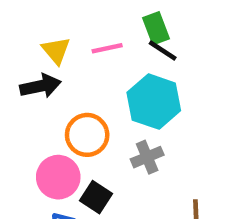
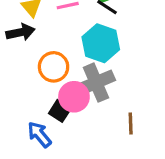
gray cross: (147, 157) -> (96, 83), size x1.6
pink circle: (58, 177) -> (74, 97), moved

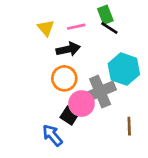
black arrow: (20, 32) -> (68, 49), moved
cyan hexagon: (101, 43) -> (124, 69), moved

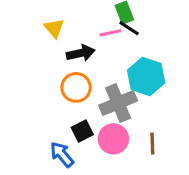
pink line: (76, 27) -> (110, 33), moved
pink circle: (81, 104) -> (113, 139), moved
black square: (70, 115) -> (82, 131), turned 30

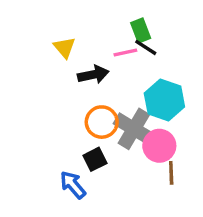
orange circle: (76, 87) -> (102, 122), moved
gray cross: (118, 103) -> (134, 129), turned -36
pink circle: (113, 139) -> (159, 146), moved

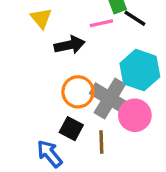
black line: (146, 47) -> (135, 18), moved
black square: (95, 159) -> (71, 129), turned -35
brown line: (171, 173) -> (101, 142), moved

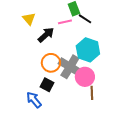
black arrow: (70, 45) -> (46, 35), turned -30
brown line: (101, 142) -> (92, 93), moved

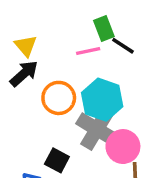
black arrow: (46, 35) -> (24, 74), moved
cyan hexagon: (88, 50) -> (102, 100), moved
orange circle: (51, 63) -> (59, 98), moved

